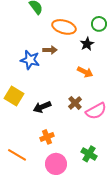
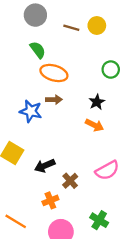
orange ellipse: (64, 27) -> (54, 73), moved
black star: (87, 44) -> (97, 102), moved
brown cross: (75, 103) -> (70, 181), moved

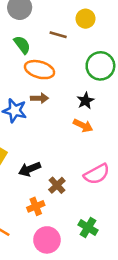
brown line: (71, 28) -> (58, 35), moved
green circle: (111, 70) -> (100, 66), size x1.5

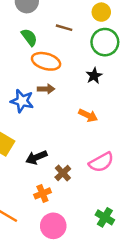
yellow circle: (86, 19) -> (101, 12), moved
green circle: (100, 66) -> (105, 42), moved
black star: (86, 101) -> (94, 76), moved
green cross: (88, 227) -> (105, 217), moved

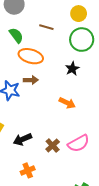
brown cross: (63, 173) -> (53, 146), moved

